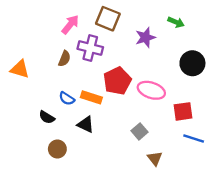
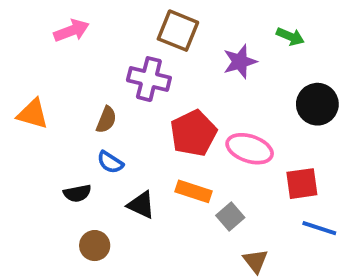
pink arrow: (70, 25) -> (71, 31), moved, turned 30
brown semicircle: (64, 59) -> (106, 120), moved
orange rectangle: (91, 97) -> (193, 191), moved
black semicircle: (47, 117) -> (77, 193), turned -42

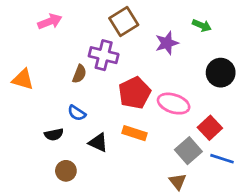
brown square: (178, 31) -> (124, 21), turned 36
brown semicircle: (106, 120) -> (79, 74), moved
red square: (302, 184) -> (210, 128), turned -35
gray square: (230, 216) -> (188, 151), moved, size x1.4

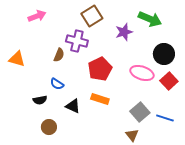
green arrow: (202, 26) -> (150, 19), size x1.6
pink ellipse: (174, 104) -> (142, 73), moved
red square: (210, 128) -> (169, 81), moved

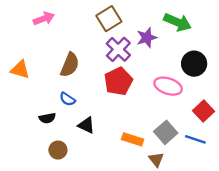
purple cross: (77, 41) -> (118, 49), moved, turned 30
brown semicircle: (59, 55) -> (70, 65), size x1.5
red square: (169, 81) -> (204, 111), moved
orange rectangle: (100, 99) -> (133, 139), moved

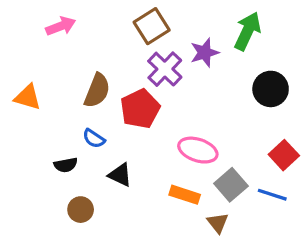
green arrow: (178, 22) -> (247, 31), turned -88
red pentagon: (118, 81) -> (140, 109), moved
pink ellipse: (168, 86) -> (198, 150), moved

